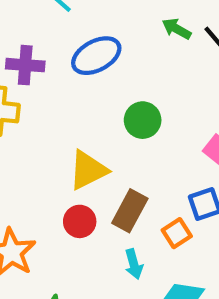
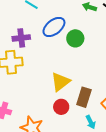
green circle: (143, 120) -> (75, 38), moved

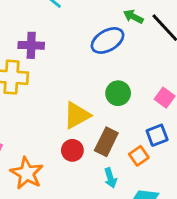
blue ellipse: (54, 27) -> (108, 40), moved
green circle: (75, 38) -> (118, 93), moved

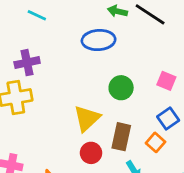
blue ellipse: (108, 40) -> (99, 40), turned 40

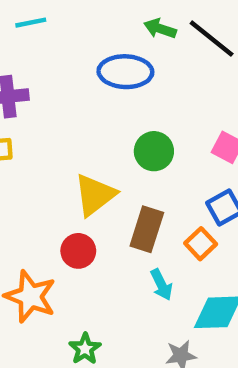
cyan line: (37, 15) -> (31, 23), turned -42
red circle: (91, 153) -> (78, 251), moved

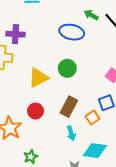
green circle: (154, 151) -> (67, 68), moved
yellow triangle: (95, 195) -> (38, 78), moved

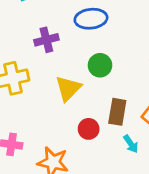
purple cross: (15, 34) -> (46, 40), moved
red circle: (36, 111) -> (89, 129), moved

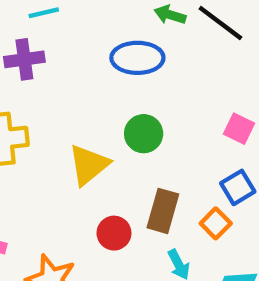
purple cross: (46, 40) -> (24, 59), moved

